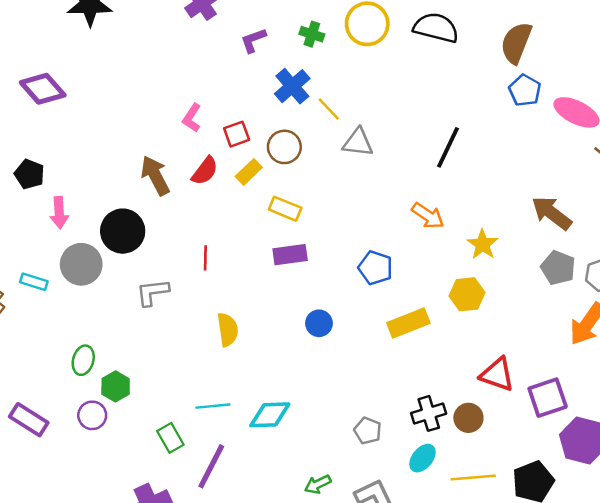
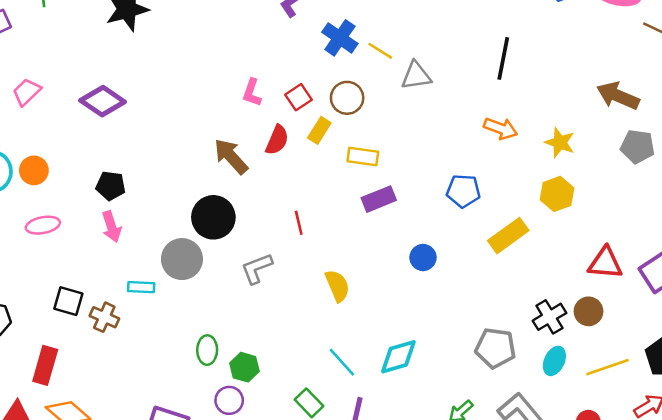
pink arrow: (59, 213) -> (111, 227), moved
cyan line: (213, 406) -> (342, 362), turned 68
gray pentagon: (368, 431) -> (495, 348), size x1.5

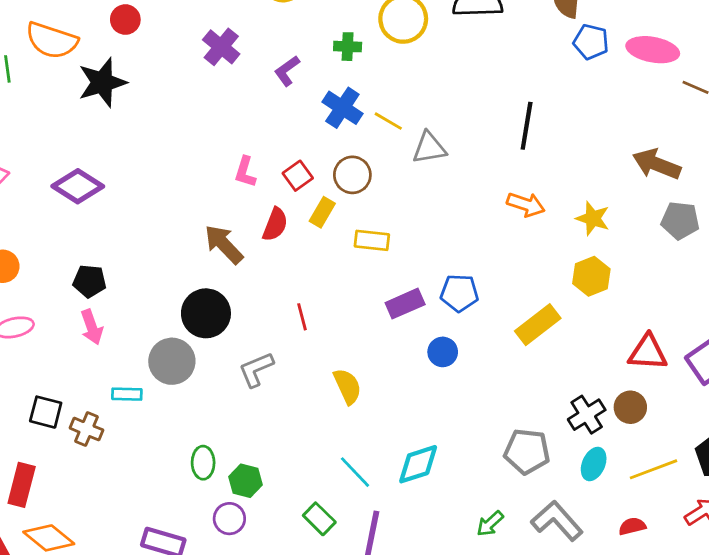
blue pentagon: (463, 191) -> (459, 293), moved
purple rectangle: (379, 199) -> (405, 304), moved

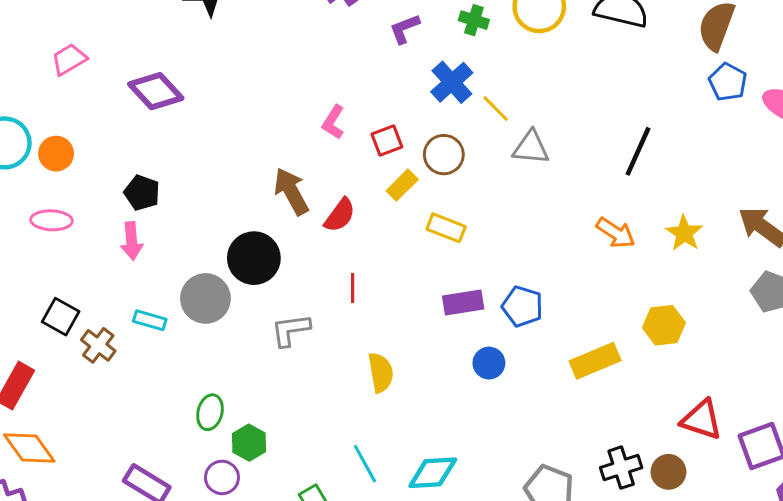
yellow star: (593, 218) -> (684, 233), moved
red semicircle: (275, 224) -> (340, 215), moved

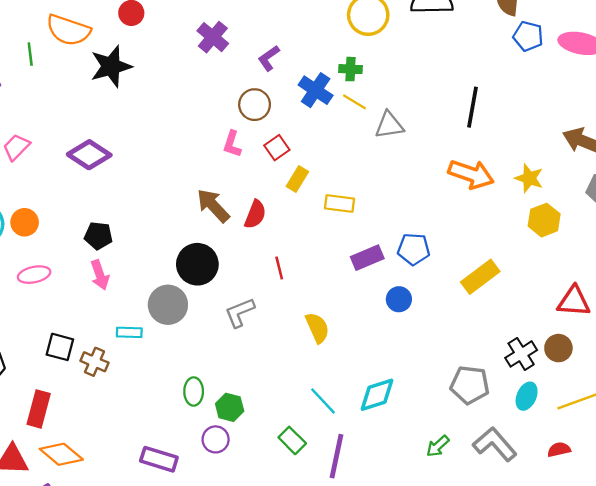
green cross: (474, 20) -> (351, 69), moved
brown circle: (444, 155) -> (255, 105), moved
orange arrow: (616, 233) -> (471, 174), size x1.4
yellow star: (684, 233) -> (529, 178), moved
yellow hexagon: (664, 325) -> (544, 220), moved

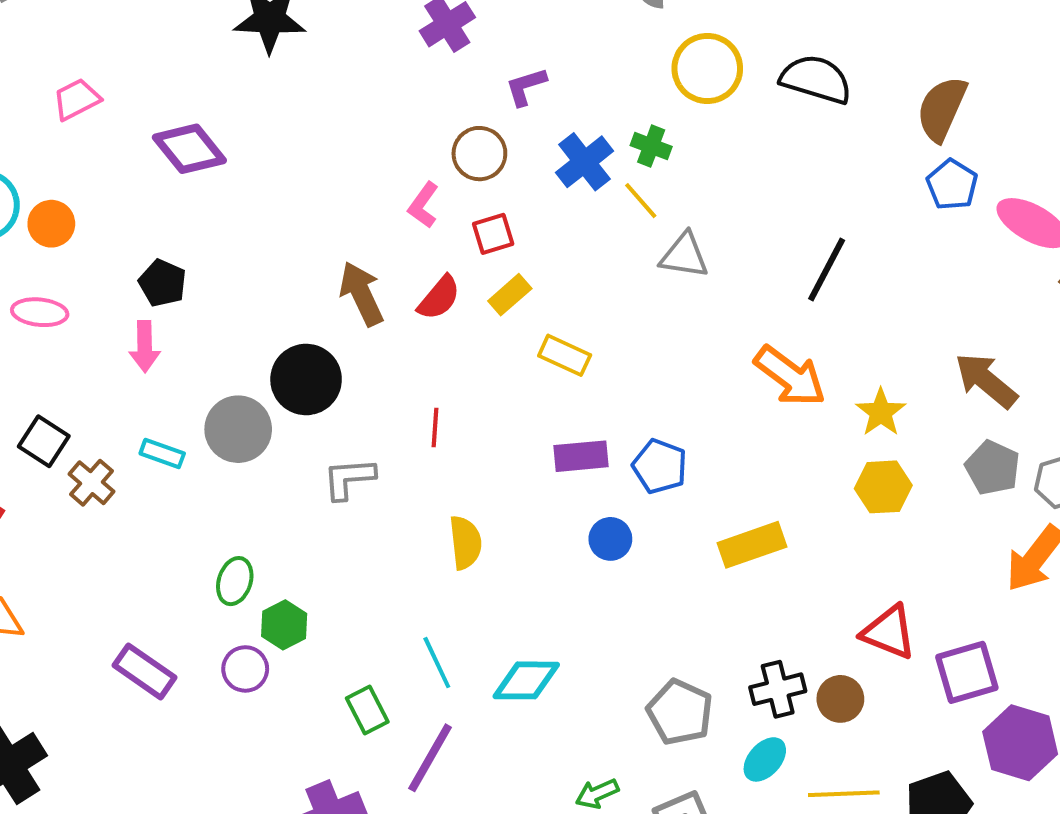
red semicircle: (255, 214) -> (439, 298), moved

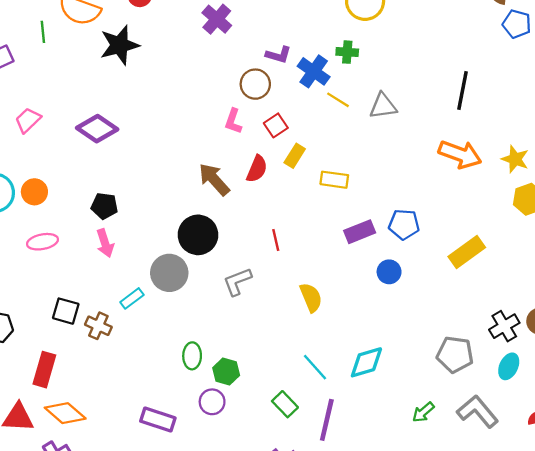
purple L-shape: (526, 87) -> (278, 55), moved, turned -130
yellow line: (641, 201) -> (338, 100), moved
cyan rectangle: (162, 454) -> (132, 298), turned -40

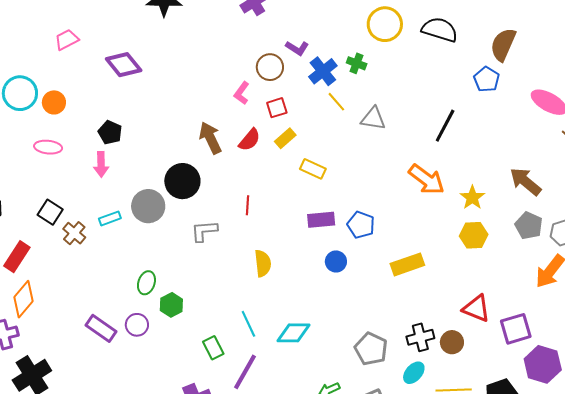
blue pentagon: (517, 24) -> (487, 79), moved
purple circle: (212, 402) -> (137, 325), moved
orange diamond: (65, 413) -> (24, 299), turned 72

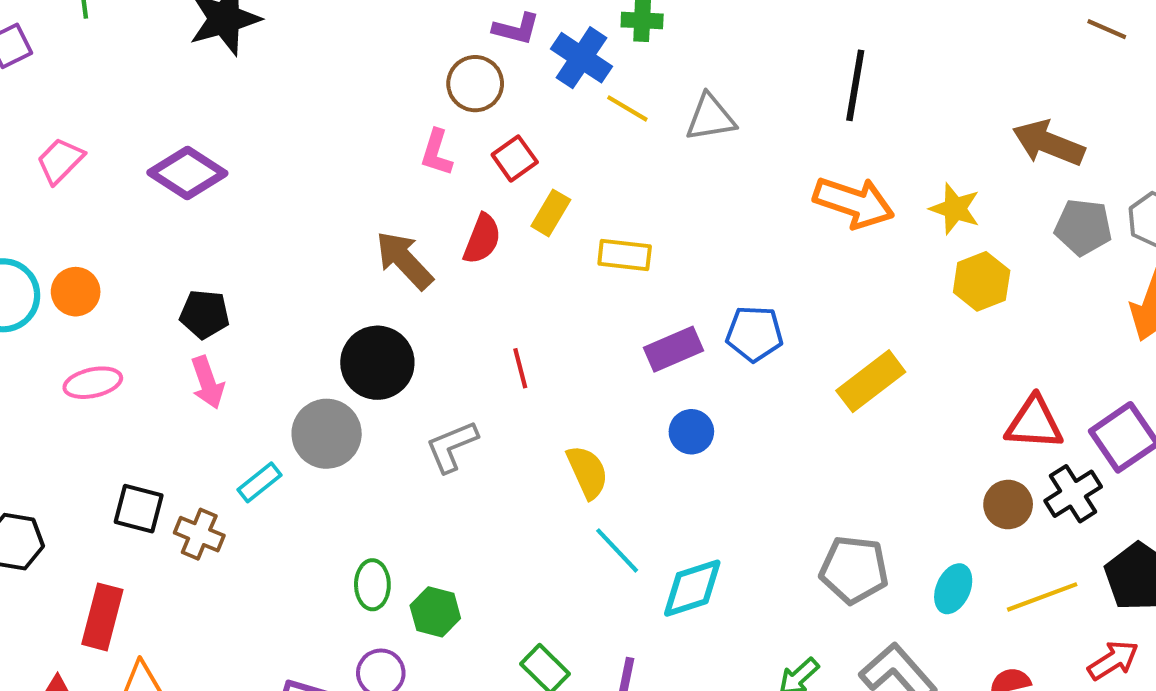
blue circle: (336, 261) -> (691, 432), moved
cyan line: (248, 324) -> (617, 550), moved
black cross: (420, 337) -> (1073, 494), moved

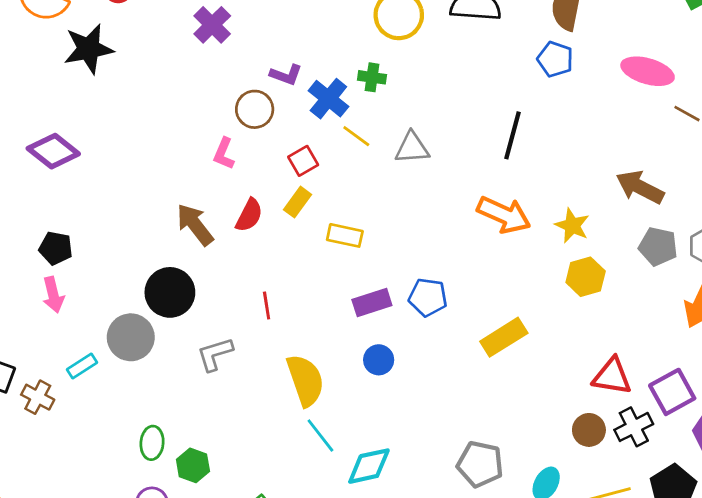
red square: (515, 158) -> (303, 161), moved
yellow semicircle: (587, 472) -> (305, 380), size x1.4

